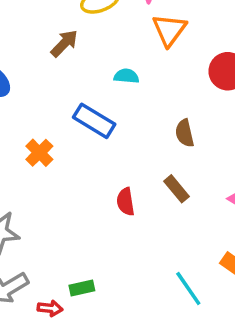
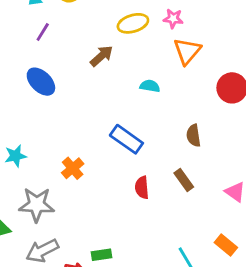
blue rectangle: (94, 121) -> (126, 139), moved
orange cross: (39, 153) -> (73, 168), moved

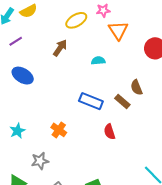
purple line: (43, 32) -> (16, 41), turned 40
brown rectangle: (184, 180) -> (122, 102), moved
gray star: (37, 205) -> (40, 161), size x0.7

